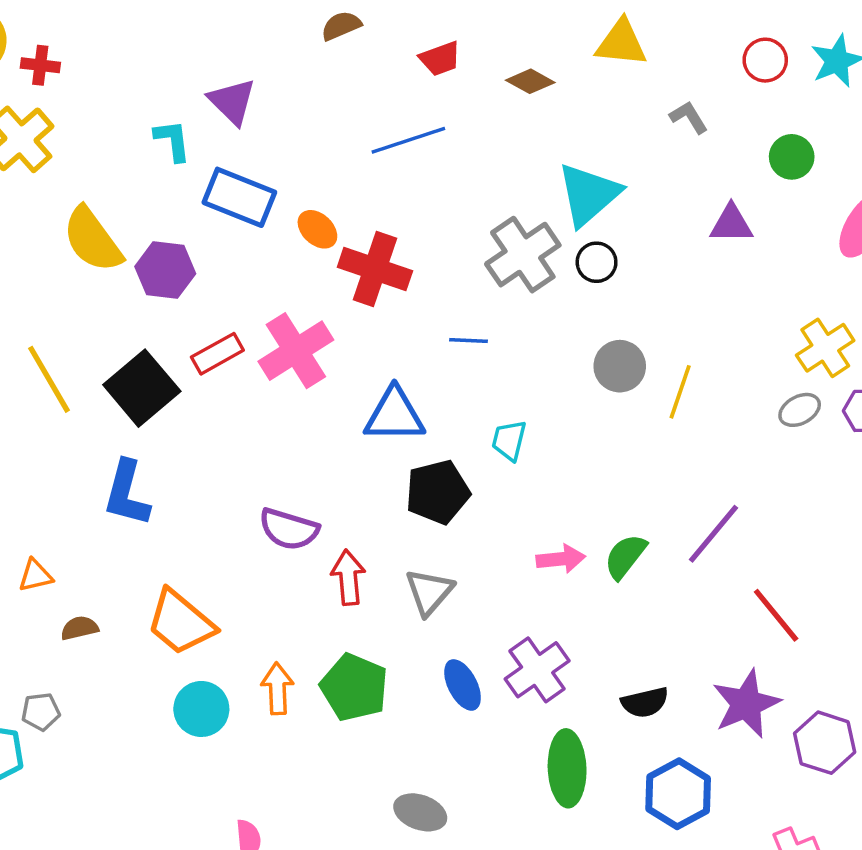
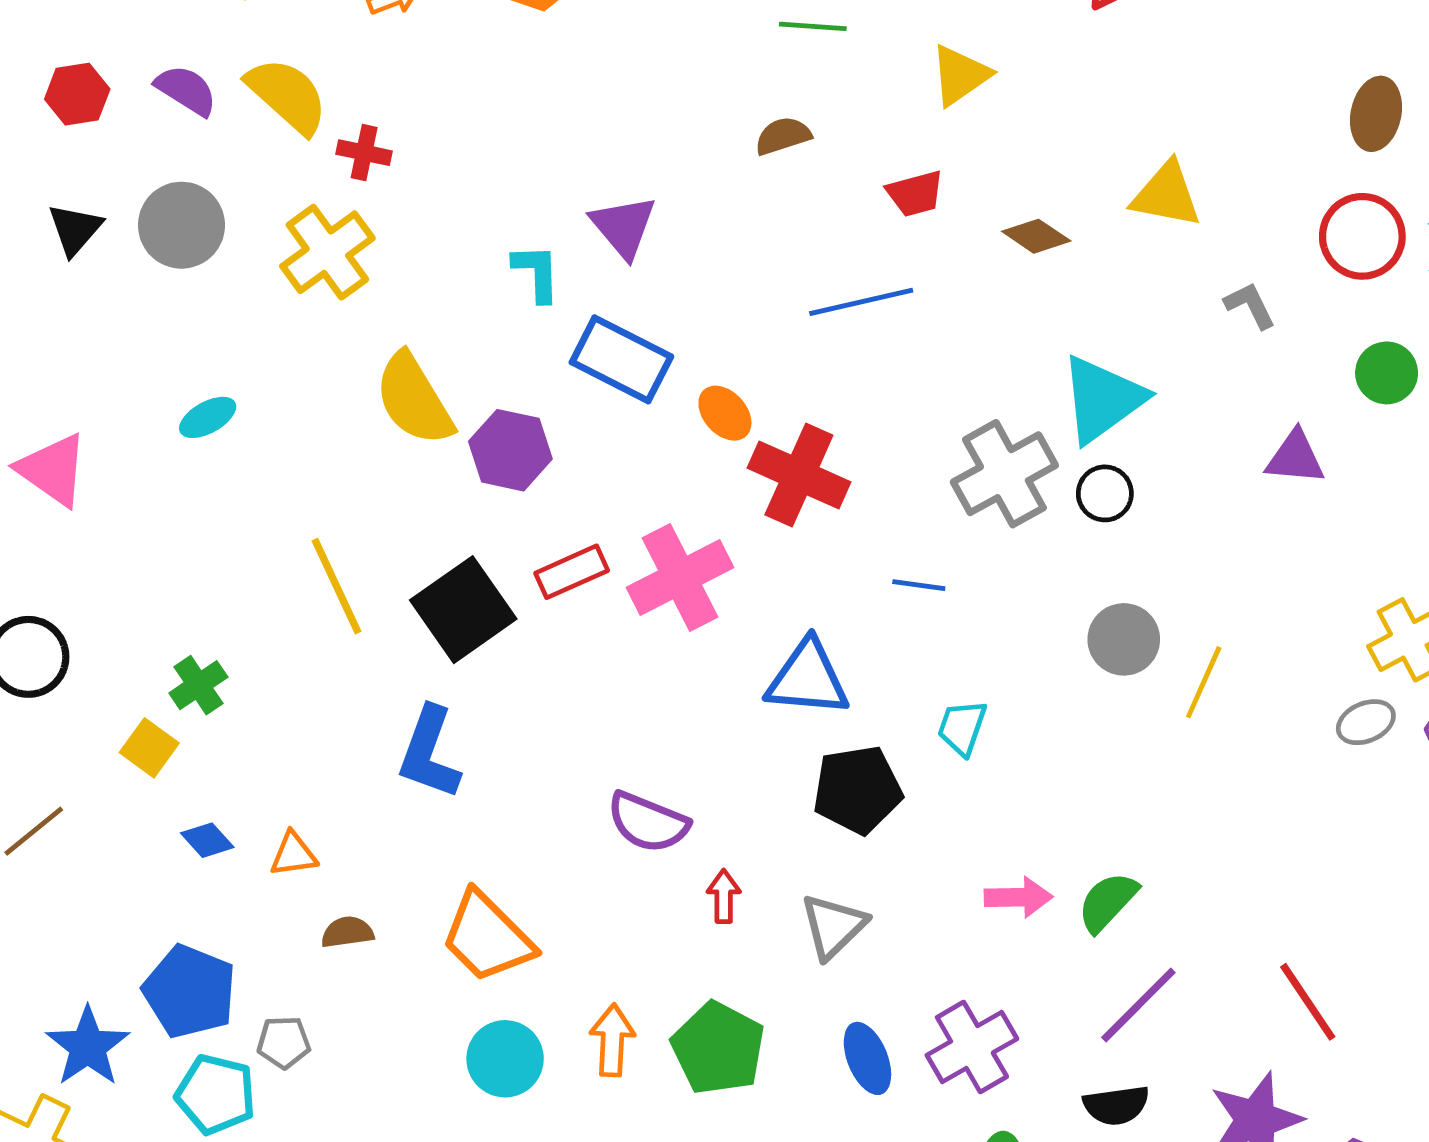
red circle: (765, 60) -> (1362, 236), size x1.4
purple line: (714, 534) -> (1138, 1005), moved
red arrow: (348, 578) -> (724, 896), size x0.7

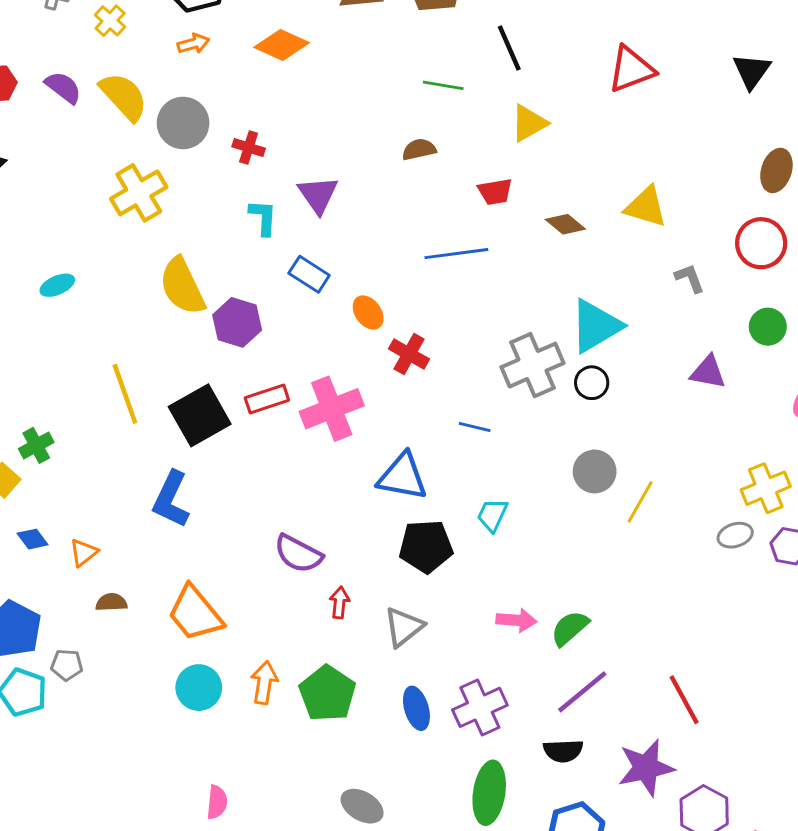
red cross: (364, 153) -> (249, 147), moved
gray circle: (181, 225) -> (183, 123), moved
blue rectangle: (621, 359) -> (309, 274), size x0.7
red cross: (799, 475) -> (409, 354), size x0.7
orange triangle: (293, 854) -> (84, 553), turned -36

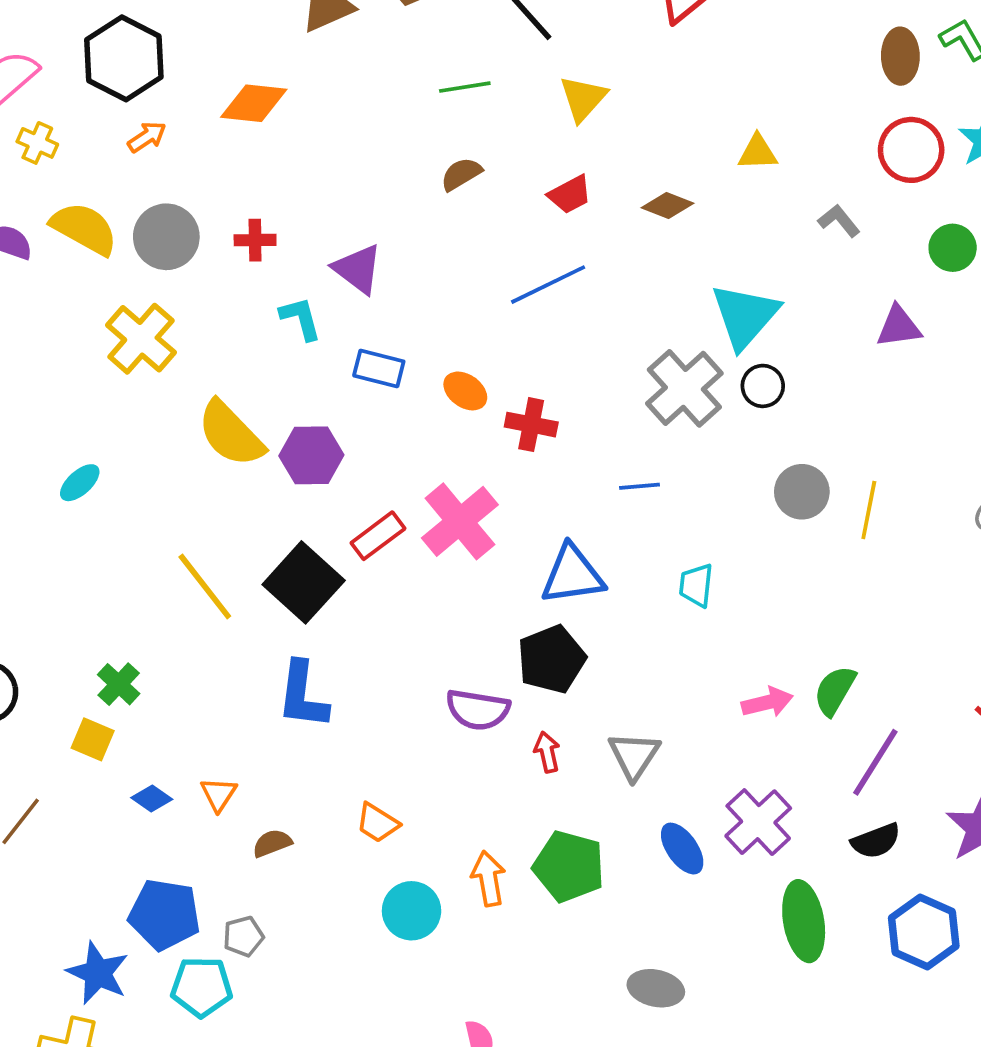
yellow triangle: (646, 207) -> (758, 152), size x0.7
black pentagon: (426, 546) -> (552, 659), moved
orange trapezoid: (195, 613) -> (377, 823), size x0.6

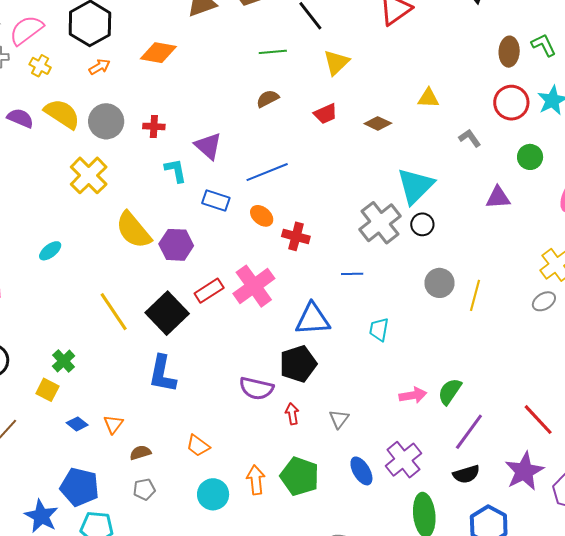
blue line: (548, 285) -> (267, 172), moved
gray triangle: (634, 756) -> (339, 419), size x0.7
gray pentagon: (243, 936) -> (144, 489), moved

